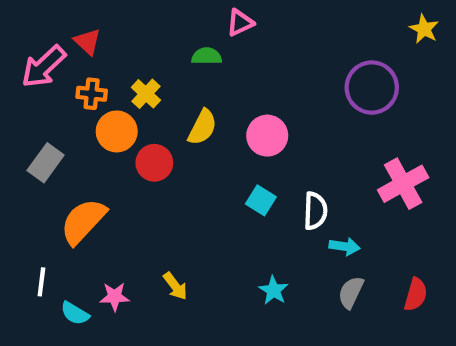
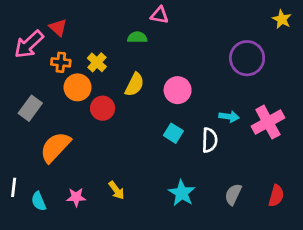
pink triangle: (240, 23) -> (160, 15), turned 36
cyan arrow: (345, 246) -> (229, 117), moved
white line: (41, 282) -> (14, 187), moved
cyan star: (273, 290) -> (182, 193), size x1.4
cyan semicircle: (75, 313) -> (39, 201), moved, turned 36

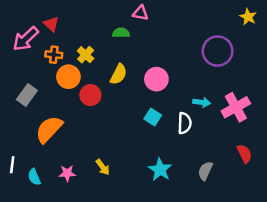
red semicircle: (276, 196) -> (244, 154), moved, turned -42

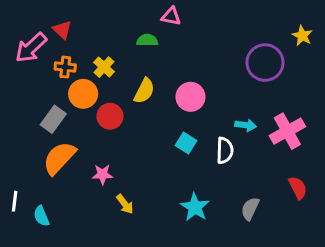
yellow star: (248, 17) -> (302, 36), moved
gray rectangle: (27, 95) -> (53, 119), moved
pink star: (67, 173) -> (103, 174), moved

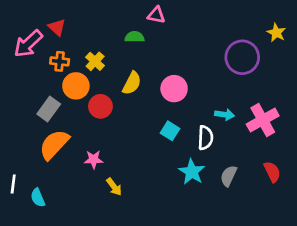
cyan star: (195, 207) -> (192, 172), moved
gray semicircle: (250, 209) -> (229, 176), moved

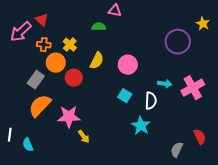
pink star: (94, 159) -> (69, 117), size x1.6
red semicircle: (272, 172) -> (200, 137), moved
gray semicircle: (229, 176) -> (177, 150), moved

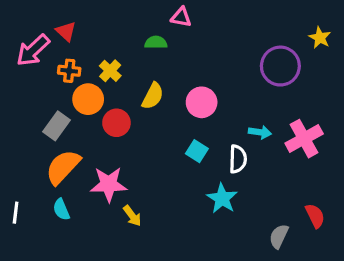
cyan semicircle: (28, 145) -> (61, 209), moved

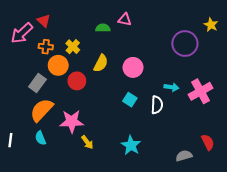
pink triangle: (181, 17) -> (125, 20), moved
cyan star: (222, 198) -> (131, 145), moved
gray semicircle: (279, 236) -> (184, 156), turned 49

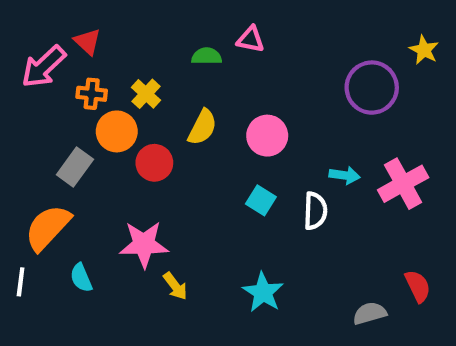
orange semicircle: (42, 110) -> (48, 228), moved

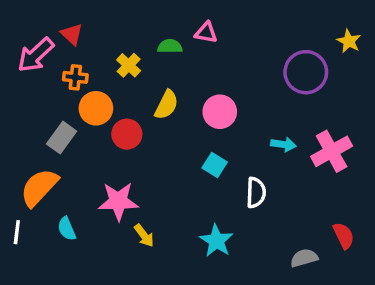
yellow cross: (146, 94) -> (129, 65), moved
white semicircle: (315, 211) -> (256, 193), moved

